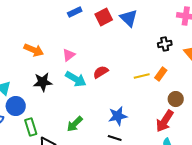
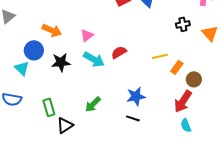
orange rectangle: (161, 74) -> (177, 67), moved
blue circle: (16, 106) -> (34, 50), moved

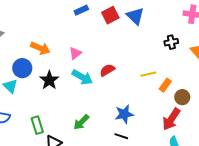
black star: (61, 62) -> (49, 80), turned -30

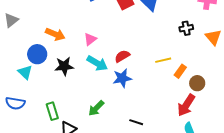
black star: (49, 80) -> (64, 66), turned 30
blue star: (124, 114) -> (122, 78), moved

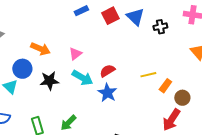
black cross: (186, 28) -> (160, 27), moved
blue star: (122, 78) -> (107, 93), turned -30
green arrow: (96, 108) -> (68, 123), moved

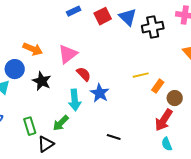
black cross: (160, 27) -> (153, 27), size x1.5
pink triangle: (75, 54) -> (68, 54), size x1.5
red semicircle: (107, 71) -> (84, 74), moved, turned 77
cyan arrow: (82, 78) -> (75, 100), moved, turned 55
black star: (49, 81) -> (42, 81), turned 30

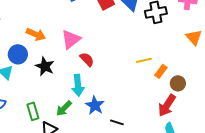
blue star: (100, 93) -> (95, 105), moved

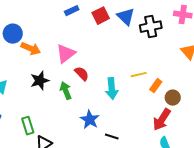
blue circle: (18, 54) -> (13, 34), moved
black star: (45, 66) -> (40, 81), turned 30
cyan arrow: (78, 85) -> (112, 89), moved
green arrow: (64, 108) -> (66, 91), moved, turned 114

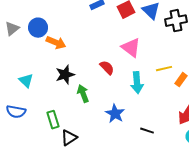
pink triangle: (66, 54) -> (131, 48), moved, turned -45
green arrow: (66, 91) -> (83, 94), moved
black line: (112, 137) -> (147, 131), moved

